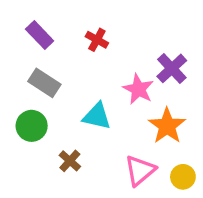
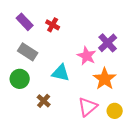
red cross: (97, 40) -> (53, 25), moved

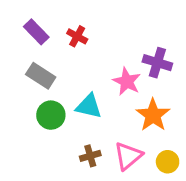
purple cross: (108, 43) -> (157, 63), turned -30
green circle: (20, 79) -> (51, 115), moved
brown cross: (44, 101) -> (90, 156), moved, turned 32

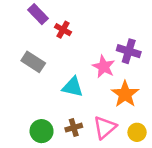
purple rectangle: (36, 32) -> (38, 14), moved
green circle: (51, 115) -> (42, 131), moved

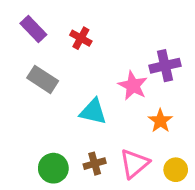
purple rectangle: (38, 14) -> (33, 29), moved
purple cross: (129, 51) -> (165, 66), turned -30
orange star: (125, 94) -> (160, 121), size x0.7

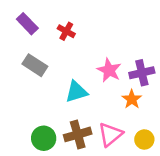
purple cross: (165, 66) -> (142, 73), moved
cyan triangle: (93, 112) -> (76, 92), turned -30
brown cross: (95, 164) -> (78, 134), size x1.5

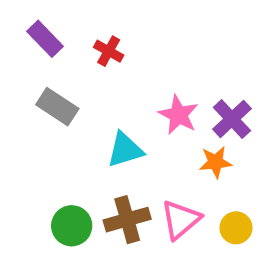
purple cross: (142, 73) -> (232, 119), turned -30
orange star: (132, 99) -> (215, 162), turned 30

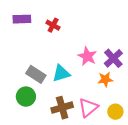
purple rectangle: (45, 39) -> (22, 19), turned -48
gray rectangle: (57, 107) -> (36, 74), moved
green circle: (72, 226) -> (26, 97), moved

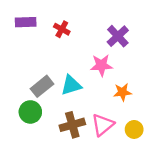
pink star: (87, 56) -> (101, 65), turned -30
purple cross: (113, 58) -> (118, 36), moved
gray rectangle: (36, 74) -> (42, 86), turned -72

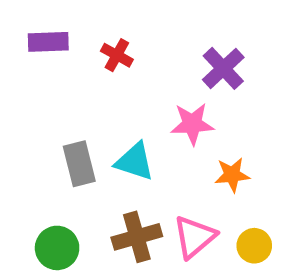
cyan triangle: (71, 85) -> (135, 162), turned 35
gray rectangle: (42, 86) -> (79, 164), turned -65
green circle: (30, 112) -> (57, 248), moved

